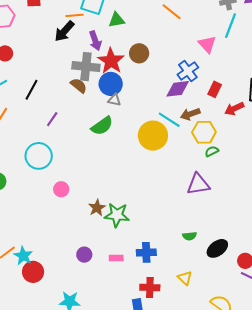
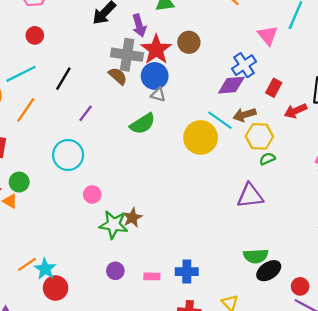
green star: (117, 215) -> (114, 225), moved
green semicircle: (190, 236) -> (256, 256), moved, size x1.5

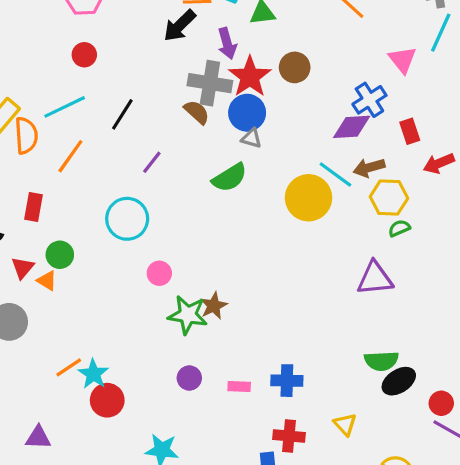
red rectangle: (274, 88) -> (410, 131), turned -48

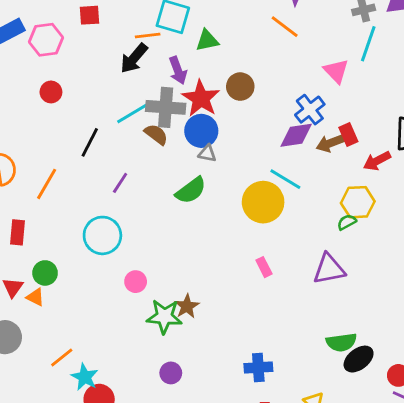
cyan line: (65, 107) -> (135, 112), moved
brown arrow: (369, 168) -> (330, 143), moved
yellow hexagon: (389, 197) -> (358, 202), moved
orange line: (69, 367) -> (62, 358), moved
pink rectangle: (239, 386) -> (264, 267), moved, turned 66

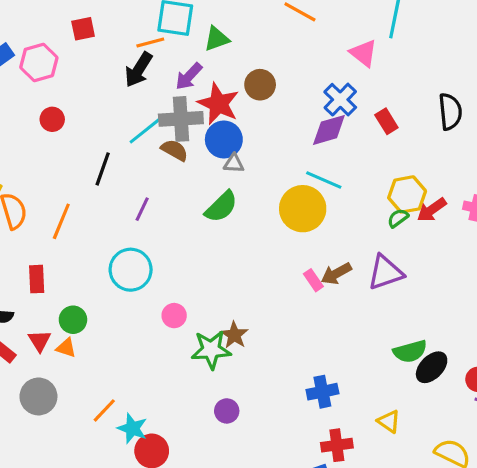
purple arrow: (178, 70) -> (189, 76), turned 72
brown arrow: (330, 143) -> (336, 274), moved
red arrow: (377, 161) -> (432, 210), moved

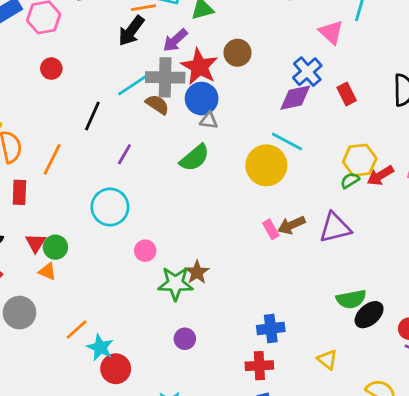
red rectangle: (37, 279) -> (19, 192), moved
red triangle: (40, 341) -> (36, 243), moved
red cross: (337, 445) -> (259, 366), moved

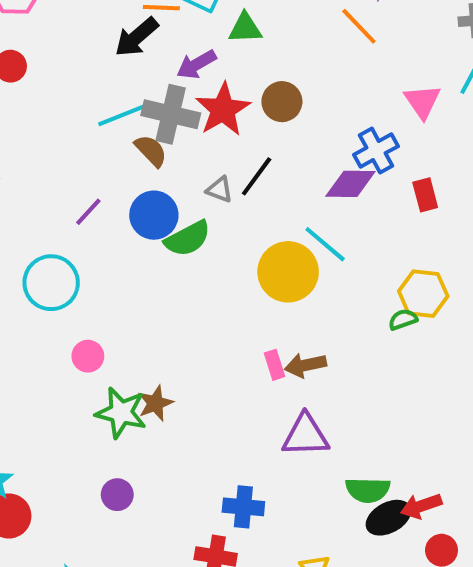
blue circle: (202, 99) -> (154, 215), moved
black line: (92, 116) -> (257, 176), moved
red arrow: (380, 176) -> (421, 506), moved
purple triangle: (335, 228) -> (305, 435), moved

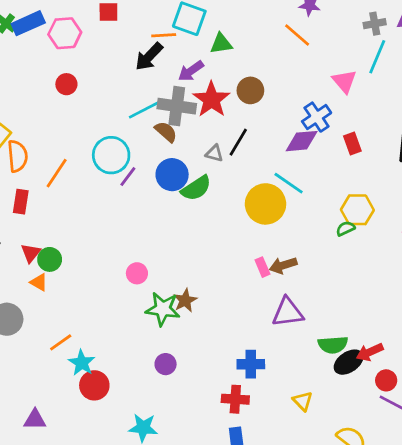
cyan circle: (51, 283) -> (111, 155), moved

